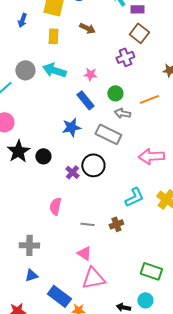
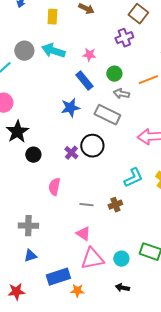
black circle: (43, 156) -> (33, 155), moved
blue rectangle: (59, 296) -> (58, 277), turned -55
cyan circle: (145, 300) -> (121, 259), moved

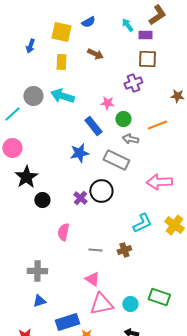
brown square: (138, 14) -> (147, 59), turned -36
pink star: (89, 55) -> (107, 103), moved

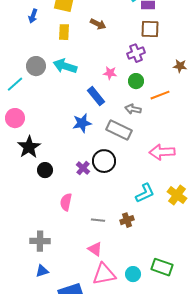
green circle: (123, 119) -> (136, 81), moved

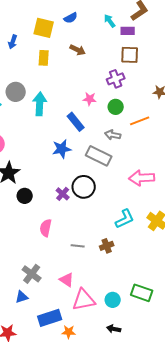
cyan arrow: (65, 66) -> (40, 104), moved, turned 75
gray cross: (40, 241) -> (32, 274), moved, turned 36
pink triangle: (95, 249) -> (67, 280), moved

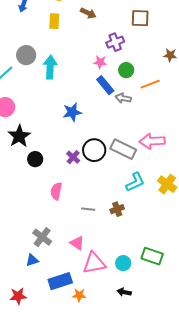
purple cross: (116, 79) -> (115, 42), moved
blue rectangle: (76, 122) -> (105, 85), moved
gray rectangle: (99, 156) -> (123, 149), moved

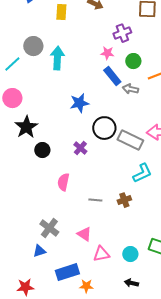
black circle: (94, 150) -> (104, 128), moved
pink triangle: (94, 263) -> (101, 254), size x0.7

